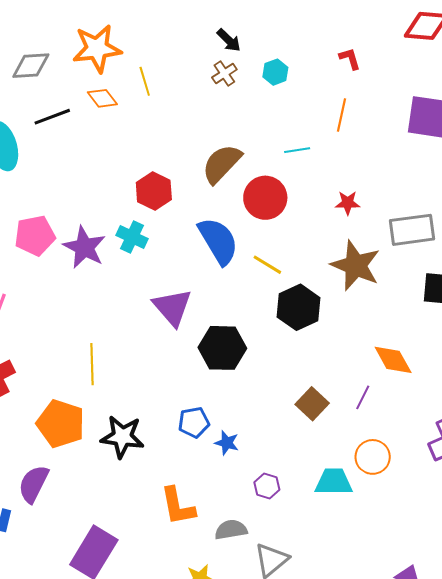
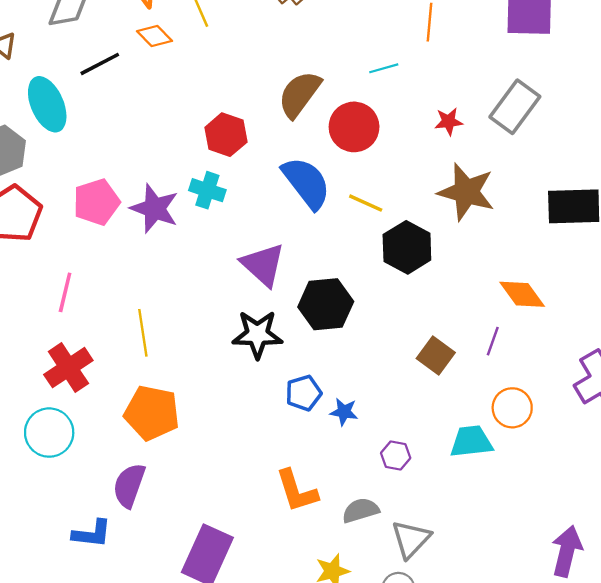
gray rectangle: (412, 230) -> (515, 107), moved, turned -39
yellow line: (92, 364) -> (143, 333), moved
black star: (122, 437) -> (257, 334), moved

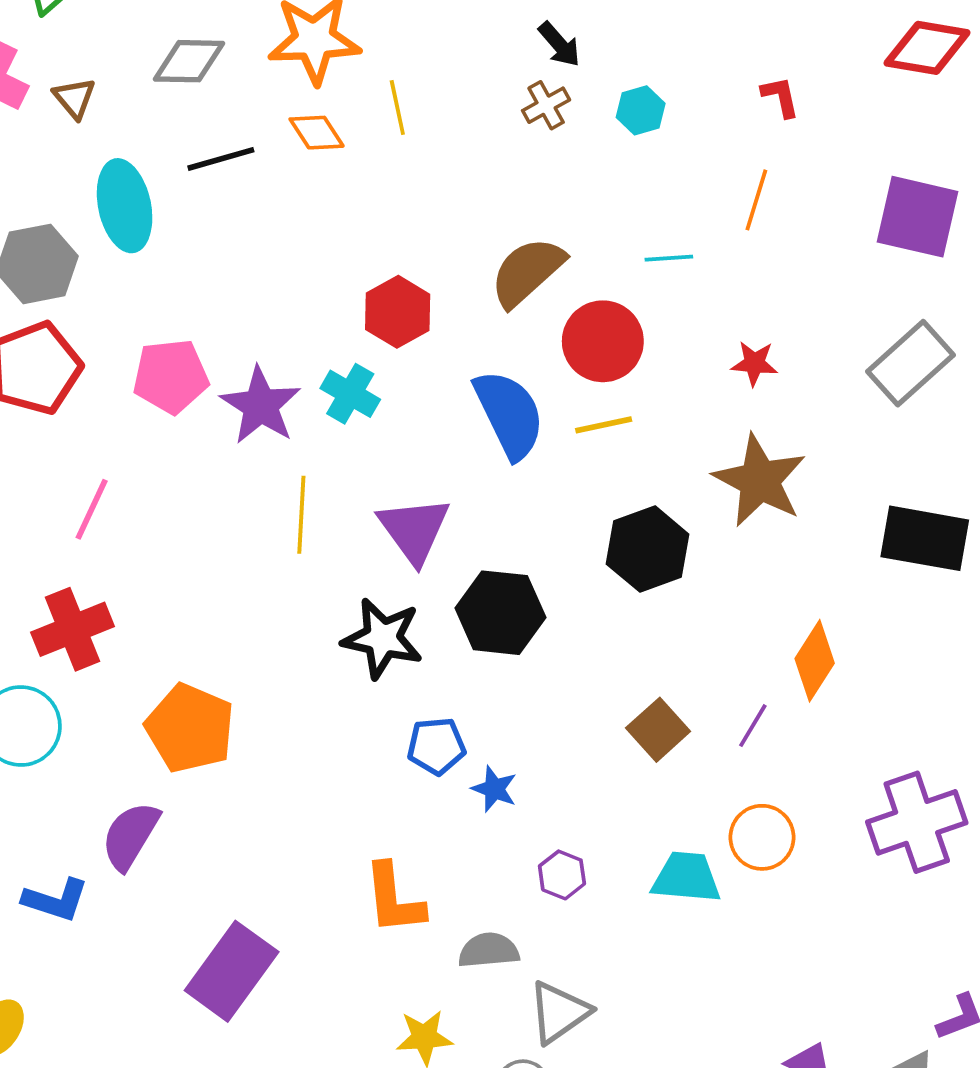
gray rectangle: (515, 107) -> (910, 363), moved
yellow line: (366, 203) -> (604, 425), moved, turned -48
orange diamond: (522, 294) -> (815, 661), turned 57
yellow line: (143, 333) -> (301, 515), moved

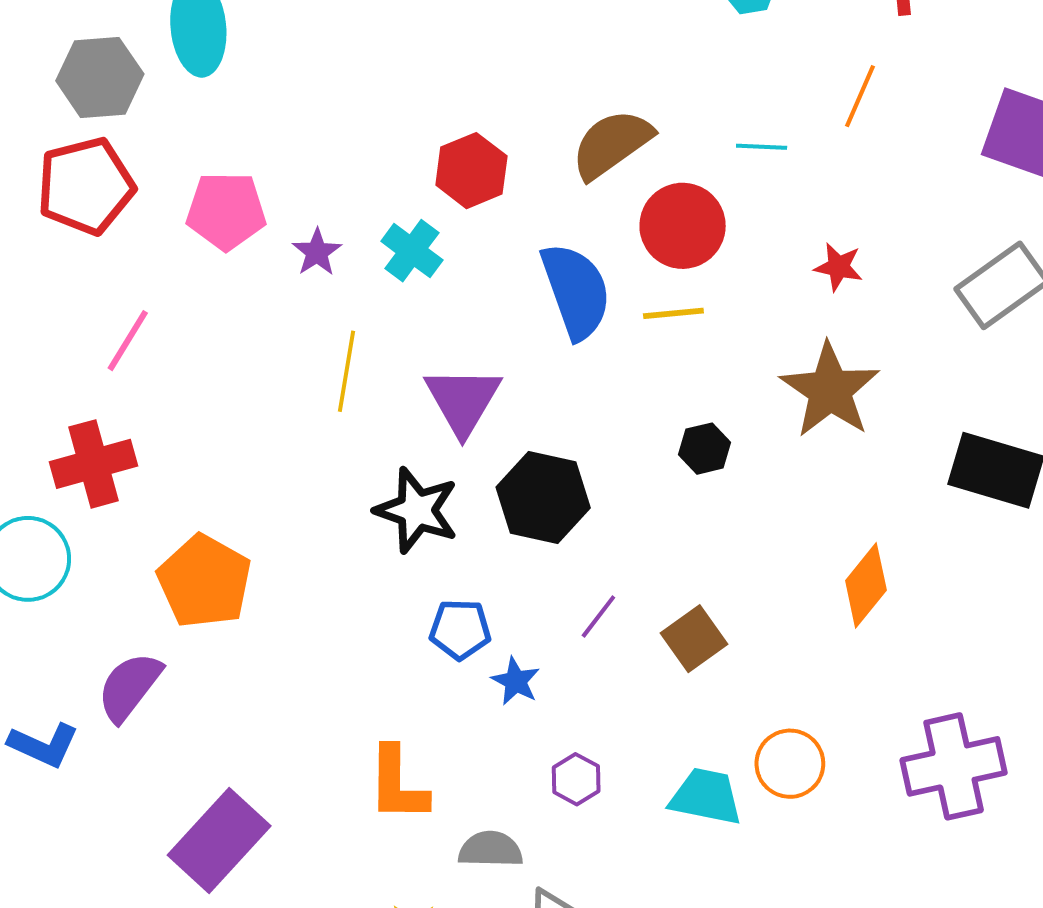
purple star: (261, 406) -> (317, 252), size x0.6
black hexagon: (648, 549) -> (705, 449), size x0.6
purple line: (753, 726) -> (598, 616), moved

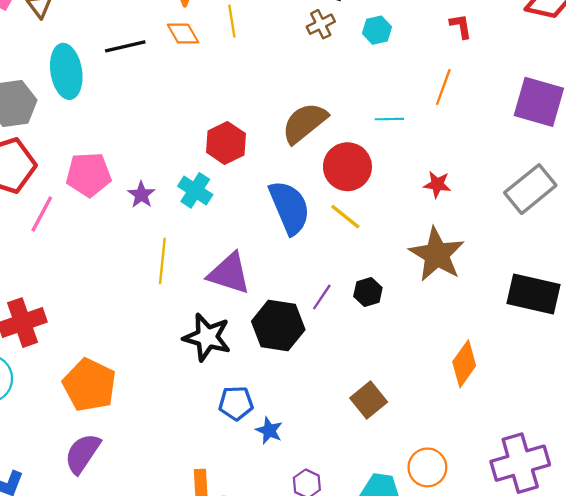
yellow line: (673, 313) -> (345, 217), turned 48
pink line: (128, 341) -> (42, 214), moved
purple triangle: (463, 401) -> (229, 273), turned -39
purple line: (598, 616) -> (322, 297), moved
purple semicircle: (129, 687) -> (82, 453), moved

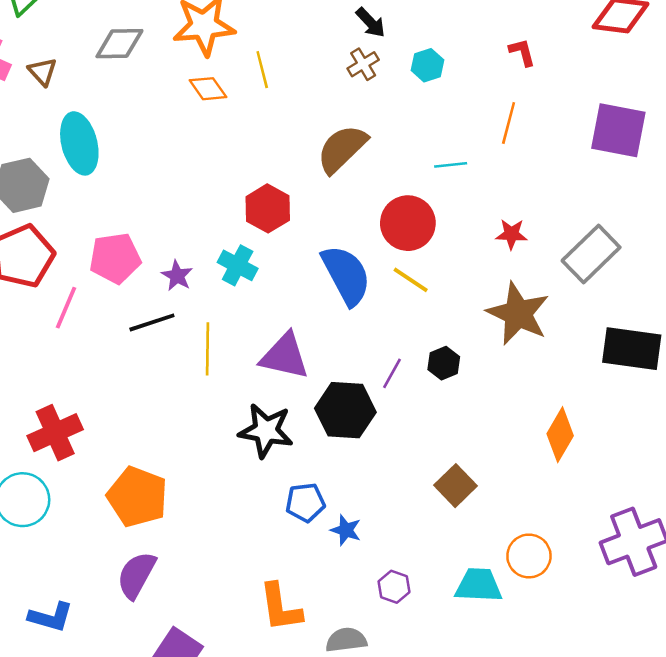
black line: (125, 46) -> (152, 322), moved
brown semicircle: (304, 123) -> (342, 149), moved
gray rectangle: (530, 189) -> (591, 254), moved

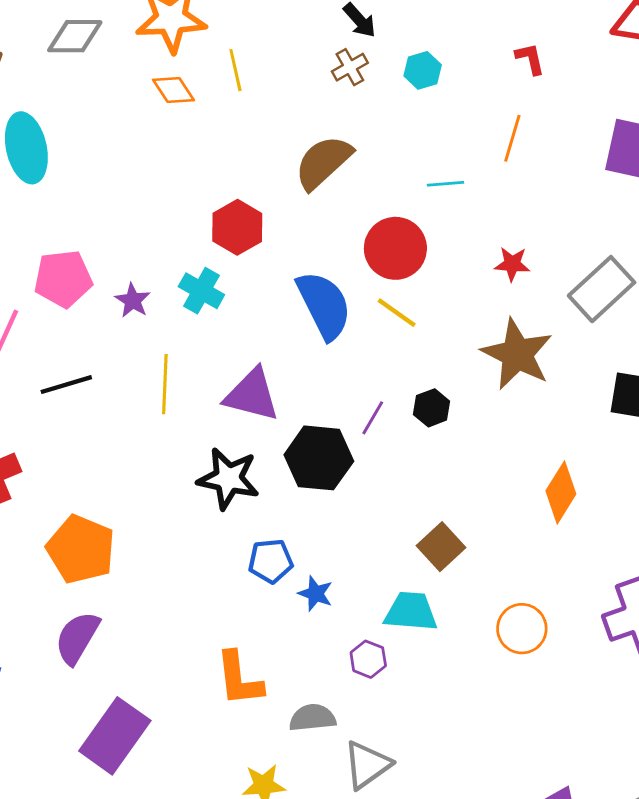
black line: (152, 322) -> (66, 385), moved
cyan trapezoid: (479, 585) -> (411, 612), moved

